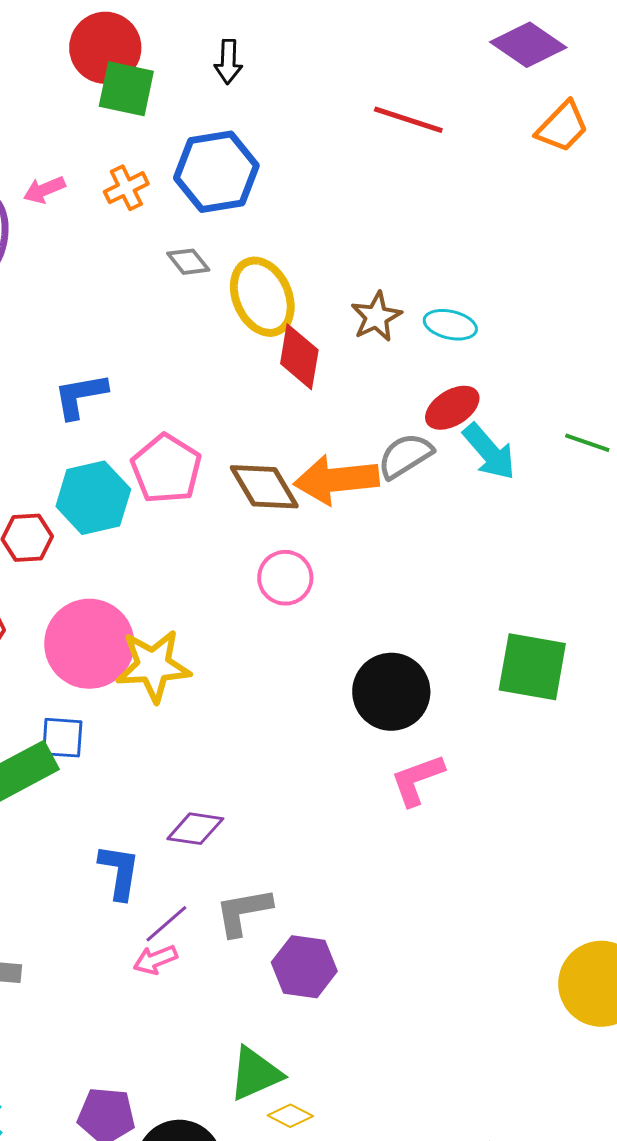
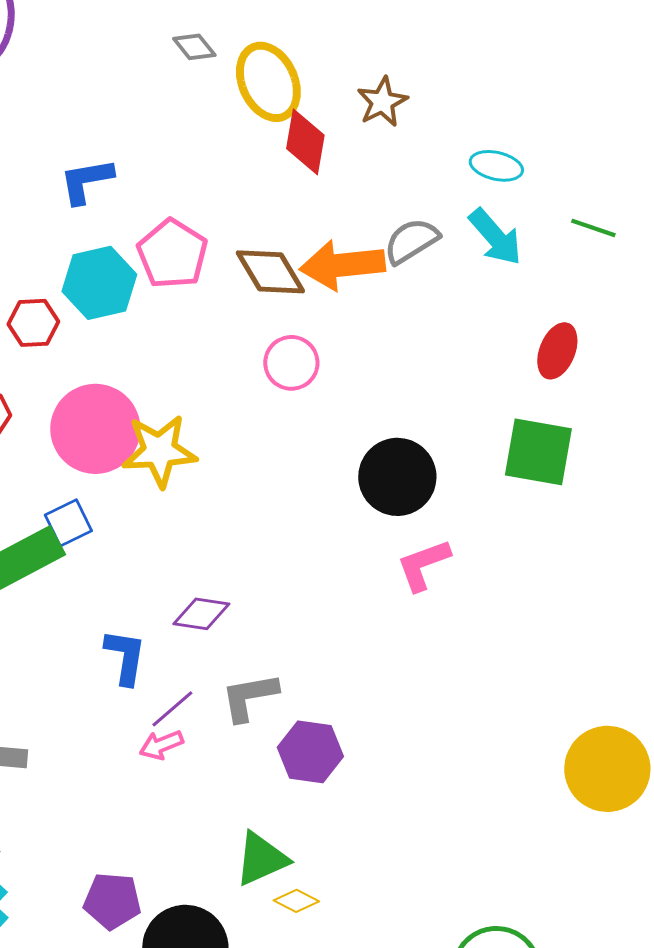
cyan ellipse: (450, 325) -> (496, 166), moved
red ellipse: (452, 408) -> (557, 351), moved, turned -36
blue square: (62, 738) -> (68, 523), turned -30

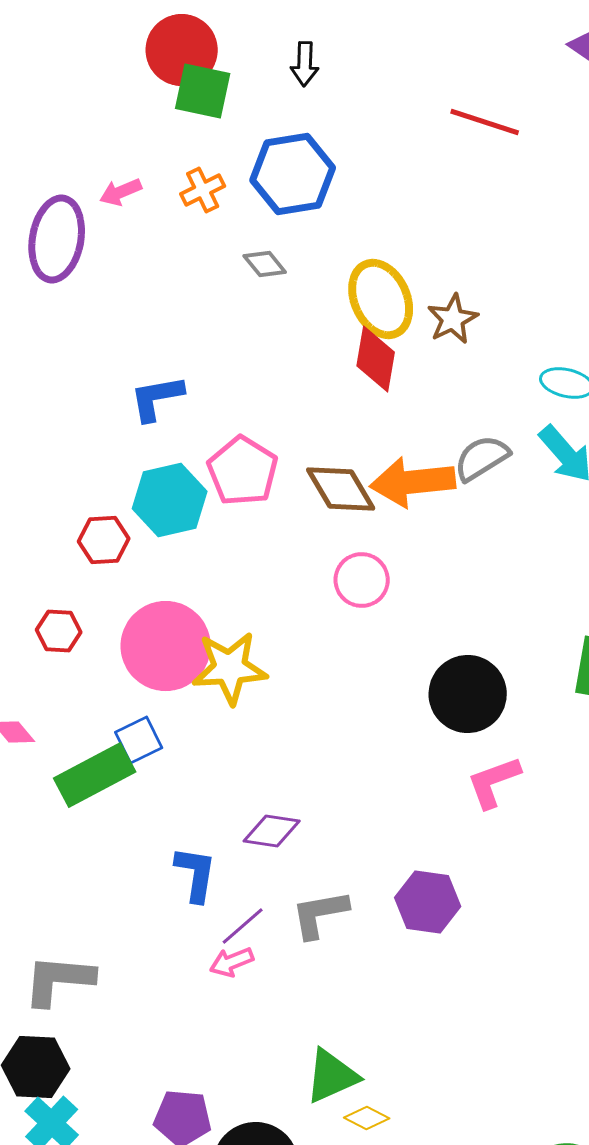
yellow ellipse: (268, 82) -> (381, 299), moved
purple hexagon: (310, 752) -> (428, 902), moved

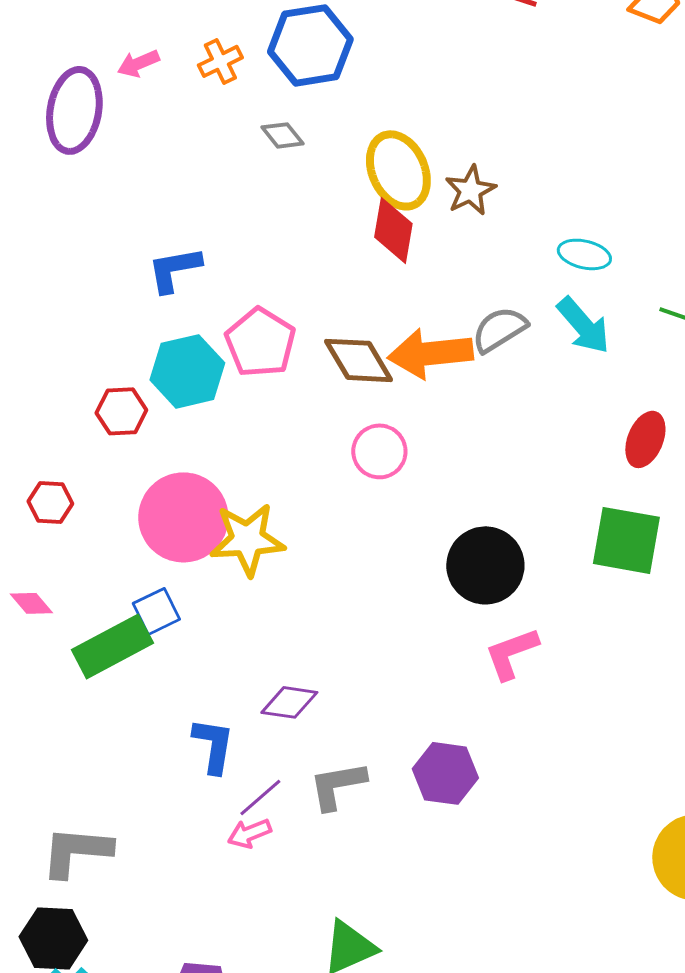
red hexagon: (59, 631) -> (50, 502), moved

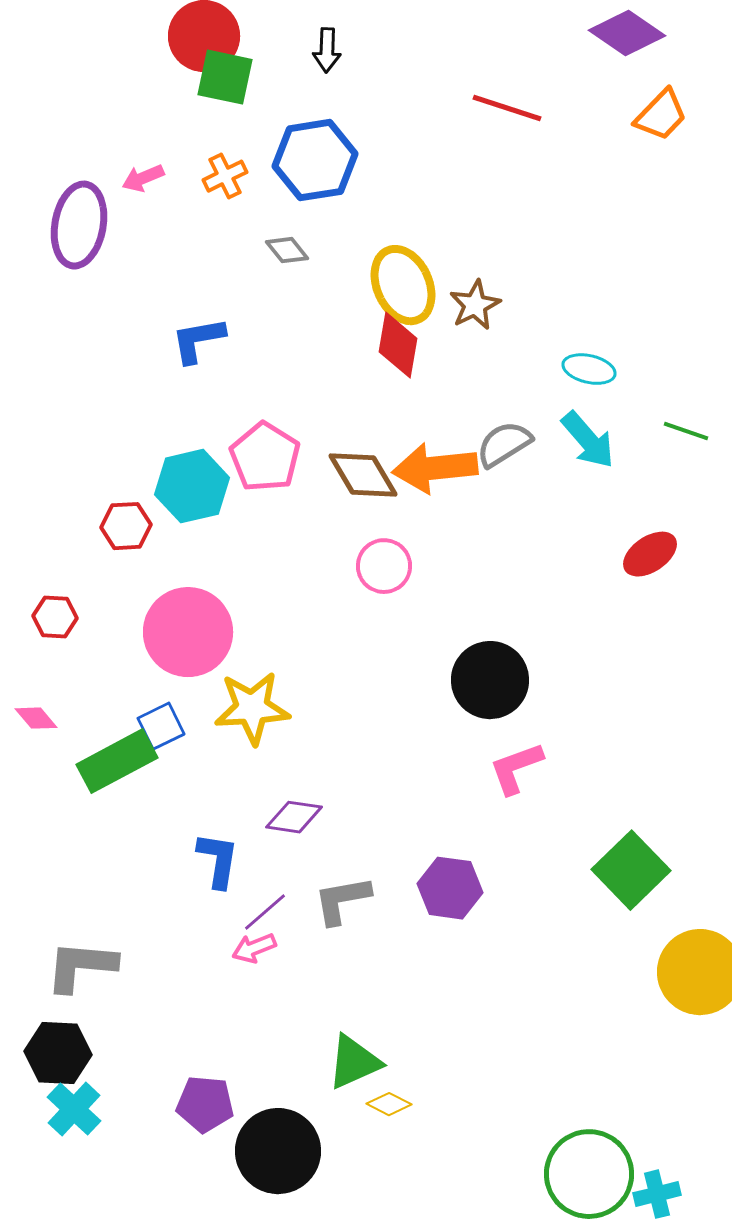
blue L-shape: (174, 269) -> (198, 340), moved
red ellipse: (645, 439) -> (650, 554), turned 34
yellow star: (247, 539) -> (252, 708), moved
green square: (626, 540) -> (631, 870), moved, turned 36

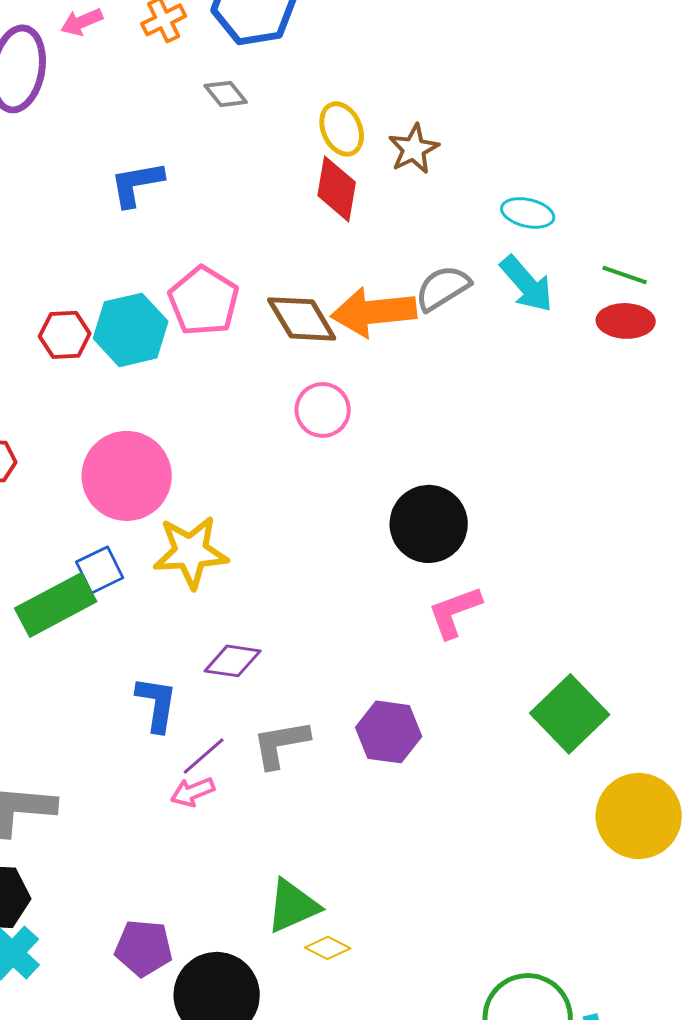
yellow ellipse: (403, 285) -> (342, 129), size x0.7
red hexagon: (126, 526) -> (65, 335), moved
red ellipse: (650, 554) -> (626, 321), moved, turned 36

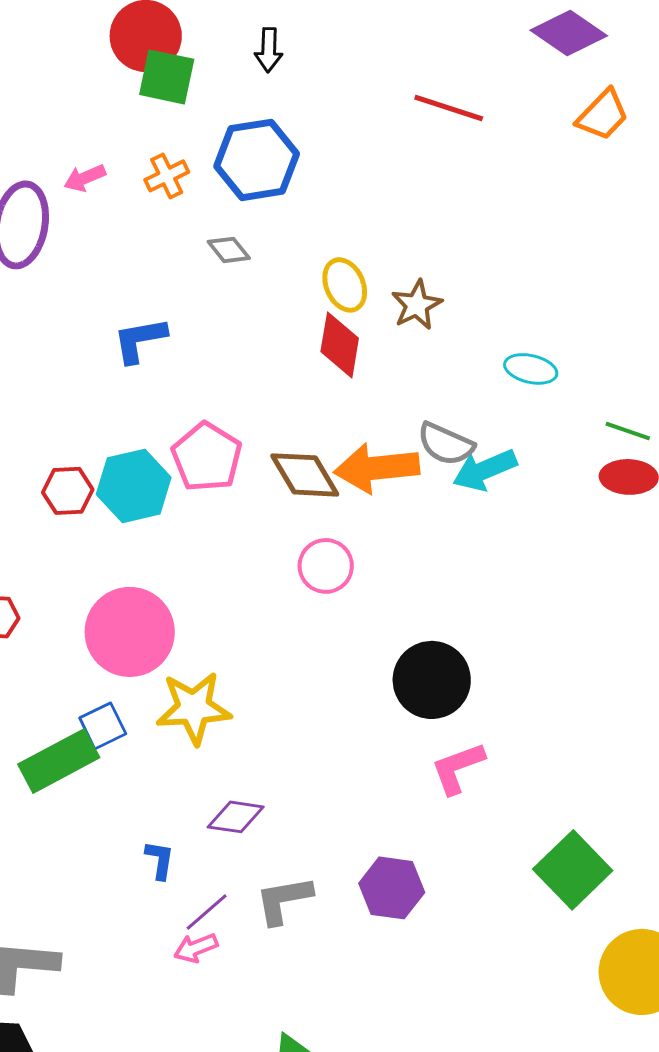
cyan arrow: (527, 284) -> (485, 470), moved, turned 108
gray semicircle: (443, 288) -> (446, 444), turned -124
blue L-shape: (157, 704) -> (160, 860), size x0.7

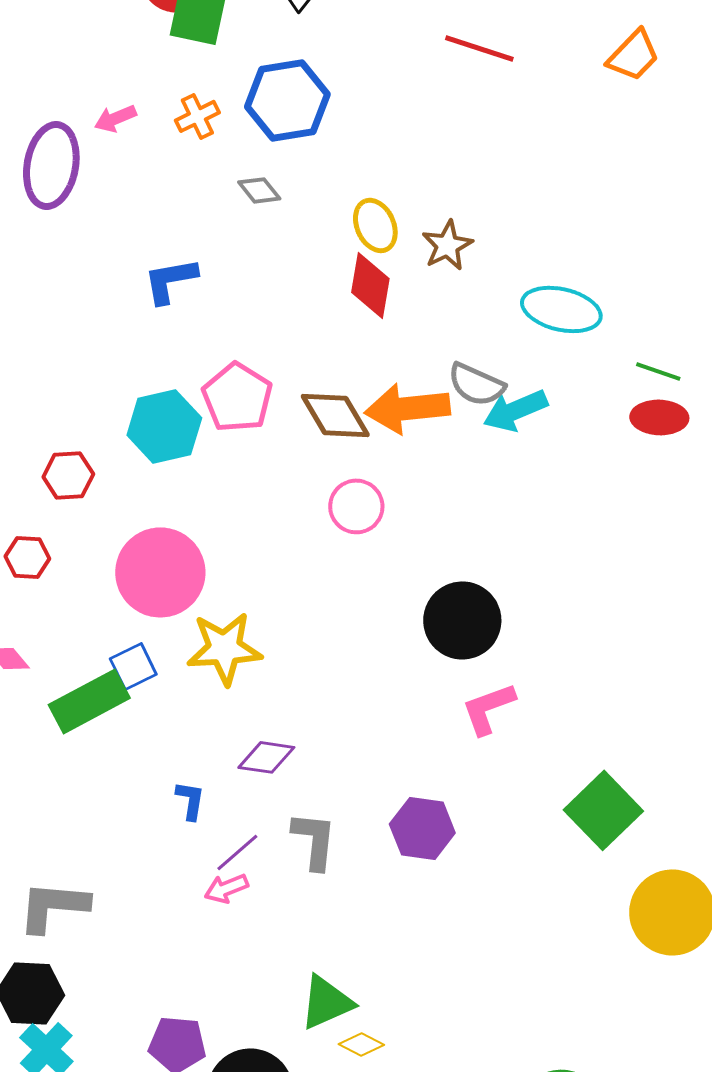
cyan ellipse: (531, 369) -> (561, 309), size x1.5
red hexagon: (68, 491) -> (68, 475), moved
gray L-shape: (284, 900) -> (314, 840), turned 106

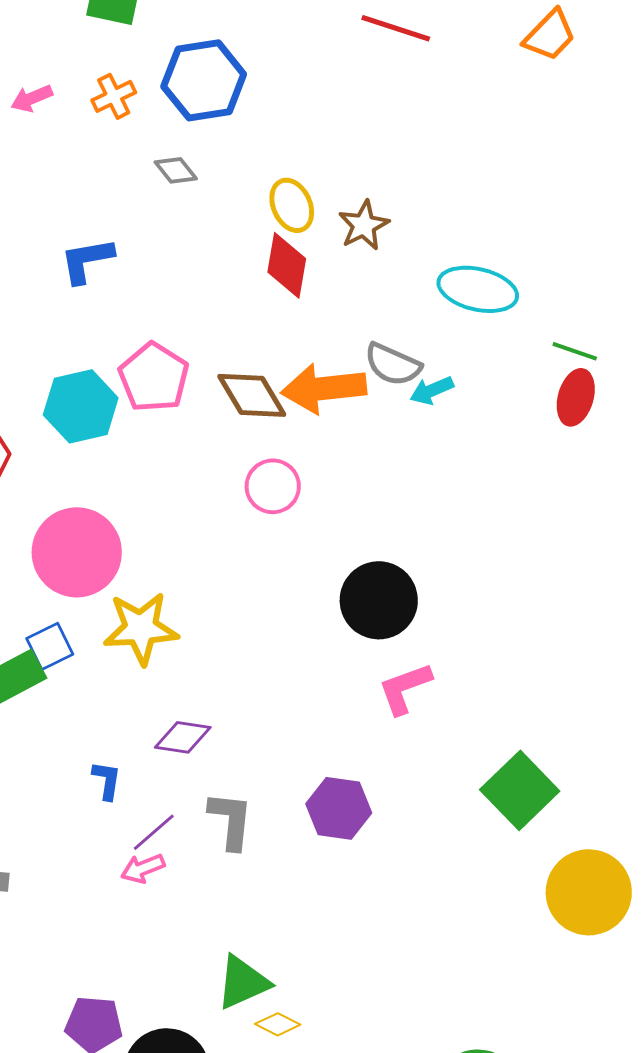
cyan arrow: (515, 410) -> (432, 390), size x0.7
red ellipse: (659, 417) -> (576, 397), turned -76

